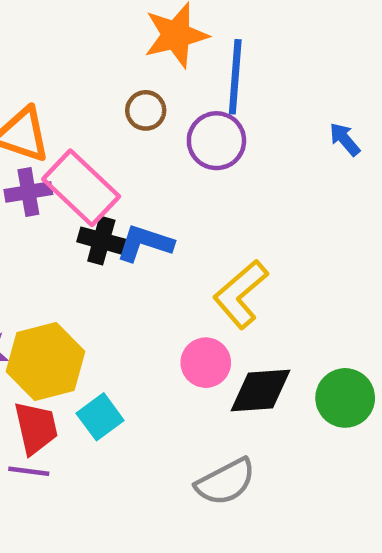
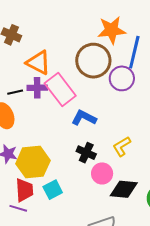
brown circle: (146, 110) -> (93, 61), size x2.0
black cross: (101, 241) -> (86, 153), moved
yellow L-shape: (241, 294) -> (122, 146), size x0.7

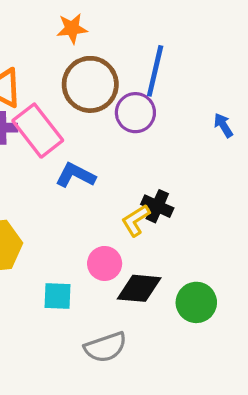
orange star: (112, 30) -> (72, 28), moved, size x0.7
black cross: (86, 153) -> (157, 206), moved
cyan square: (53, 190) -> (58, 296), moved, turned 30

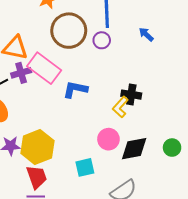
purple circle: (135, 113) -> (102, 40), size x0.7
blue arrow: (223, 125) -> (146, 34), moved
green circle: (196, 302) -> (172, 148), size x0.7

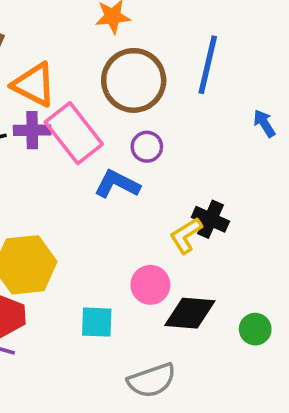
purple circle: (102, 40) -> (147, 147), moved

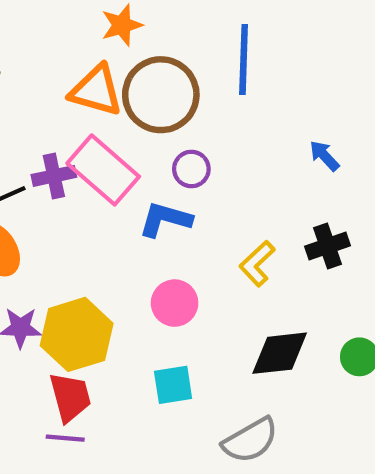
orange triangle: (34, 85) -> (96, 91), moved
blue arrow: (264, 123) -> (324, 156), moved
black cross: (210, 219) -> (328, 246), moved, turned -32
pink circle: (150, 285) -> (175, 303), moved

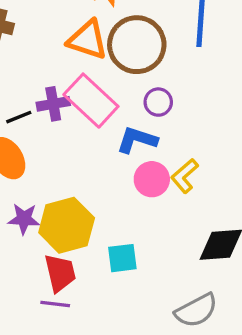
yellow L-shape: (257, 264) -> (185, 176), moved
pink circle: (175, 303) -> (152, 179), moved
cyan square: (173, 385) -> (122, 258), moved

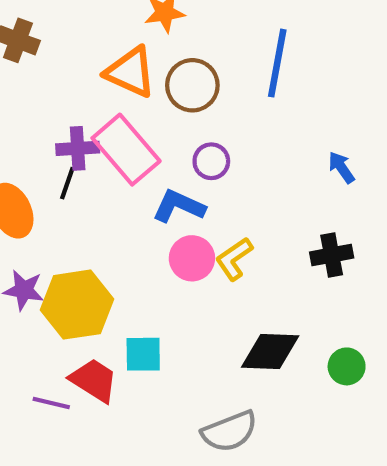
brown circle: (137, 45) -> (192, 85), size x0.7
black line: (19, 117) -> (67, 183), moved, turned -55
red trapezoid: (60, 273) -> (94, 380), moved, turned -51

